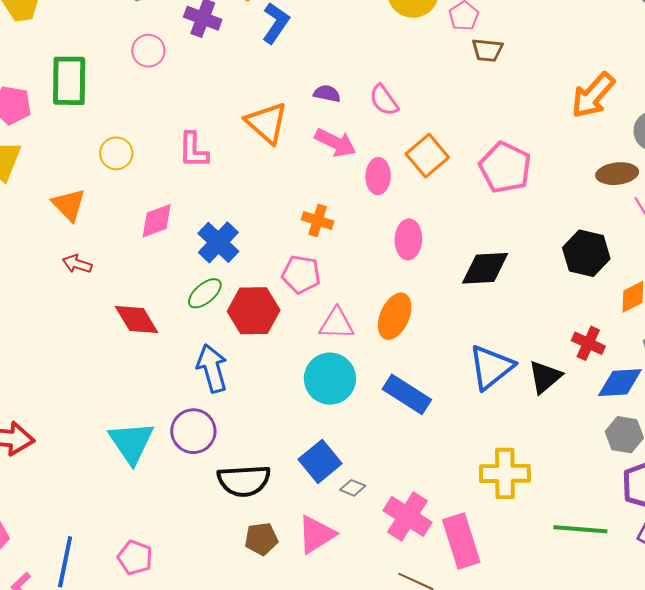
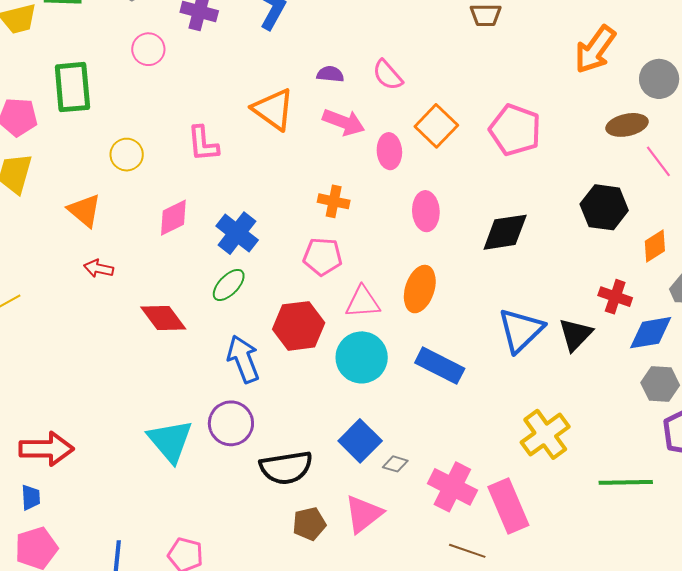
red hexagon: (254, 311) -> (299, 326), moved
yellow cross: (505, 473) -> (545, 434), turned -30

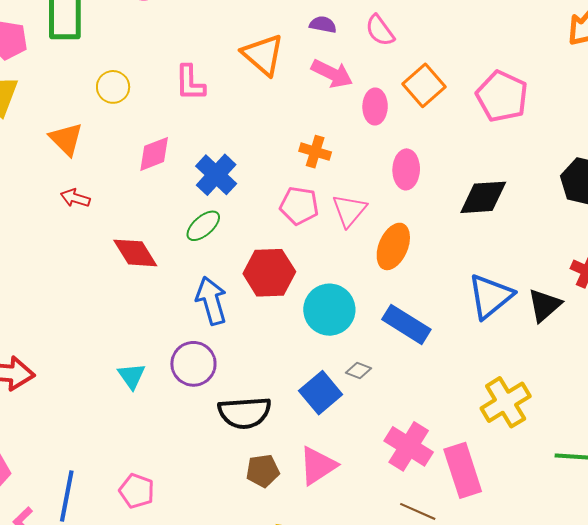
pink triangle: (363, 302) -> (349, 211), moved, turned -51
cyan triangle: (170, 441) -> (132, 376), size x0.6
gray diamond: (395, 464) -> (359, 371), moved

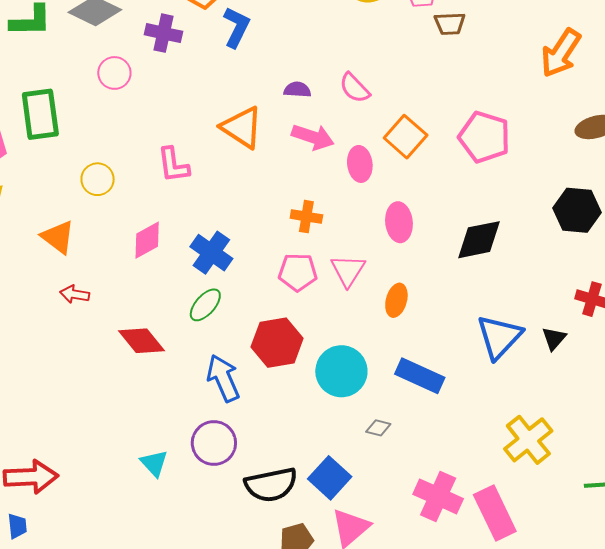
orange ellipse: (393, 246) -> (396, 300), size x0.7
black triangle: (544, 305) -> (554, 338), size x0.7
blue square: (321, 393) -> (330, 478), moved

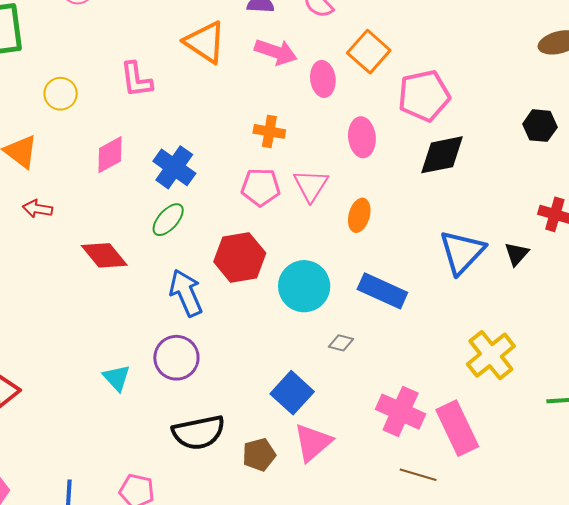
pink pentagon: (484, 137) -> (424, 96), moved, turned -30
black hexagon: (577, 210) -> (540, 126), size x0.7
black semicircle: (271, 485) -> (199, 432), moved

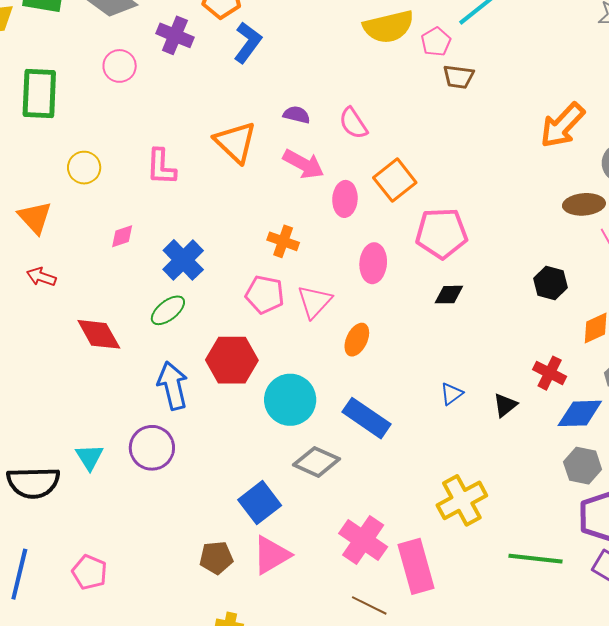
pink diamond: (110, 155) -> (122, 236), size x0.7
black diamond: (442, 155) -> (449, 295), size x0.6
blue triangle: (462, 252) -> (452, 394), size x0.5
gray diamond: (341, 343) -> (316, 462), size x1.8
black semicircle: (199, 432) -> (33, 483), moved

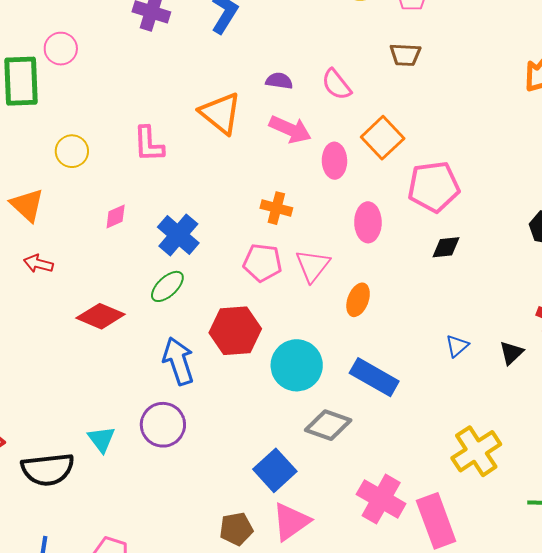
pink circle: (120, 66) -> (61, 49), moved
brown trapezoid: (458, 77) -> (405, 55), moved
red diamond: (99, 334) -> (101, 316), turned -33

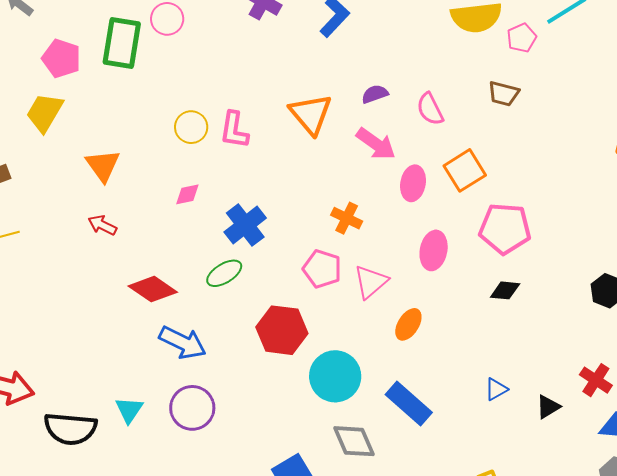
purple semicircle: (279, 81) -> (375, 94), turned -40
yellow circle: (72, 151) -> (191, 127), moved
blue arrow: (178, 361) -> (183, 343), moved, turned 123
gray diamond: (328, 425) -> (354, 441), turned 36

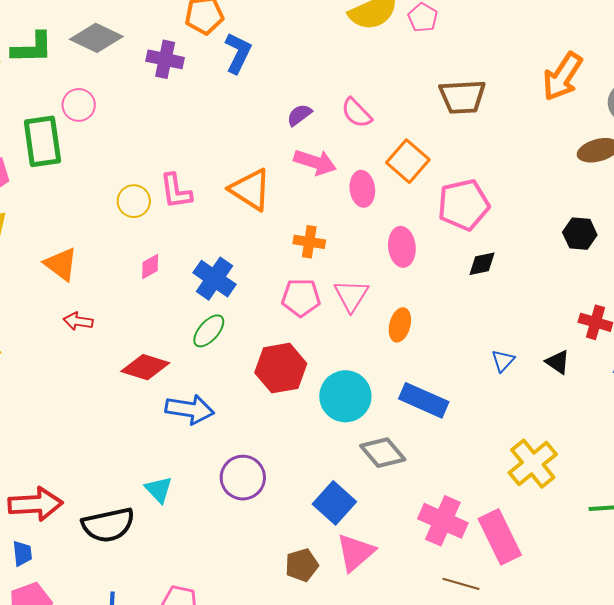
brown trapezoid: (504, 94) -> (462, 97), moved, size x1.5
orange triangle: (311, 114) -> (250, 190), moved
black triangle: (548, 407) -> (558, 362), turned -36
purple circle: (192, 408) -> (243, 478), moved

